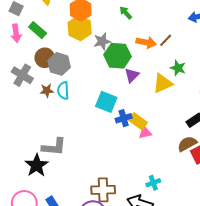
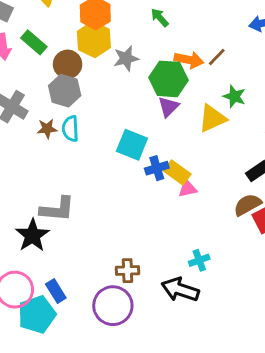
green hexagon: (117, 56) -> (168, 79), moved
brown circle: (45, 58) -> (68, 64), moved
brown cross: (103, 190) -> (128, 271), size x0.7

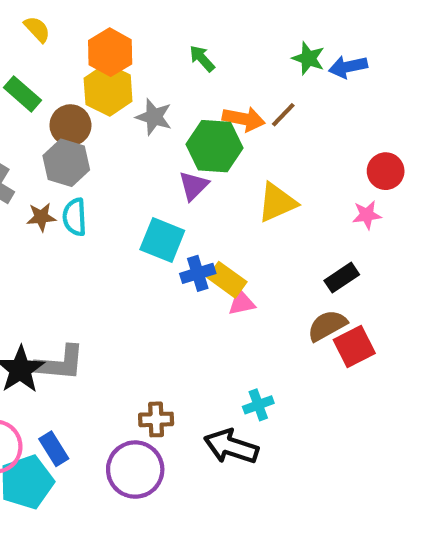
gray star: (126, 58) -> (154, 117), turned 30
green star: (234, 96) -> (308, 58), moved
purple triangle: (168, 107) -> (194, 186), moved
gray L-shape: (57, 209) -> (60, 363), moved

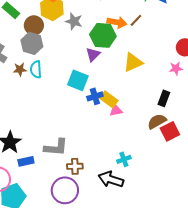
black rectangle: (342, 278) -> (164, 98), turned -35
gray L-shape: (60, 363) -> (56, 147), moved
blue rectangle: (54, 449) -> (26, 161), moved, turned -70

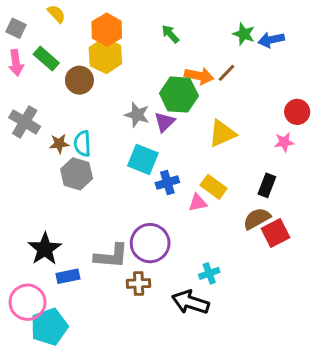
gray star: (74, 21) -> (137, 115), moved
gray hexagon: (32, 43) -> (77, 174), moved
yellow rectangle: (109, 99) -> (214, 187), moved
purple circle: (65, 190) -> (150, 243), moved

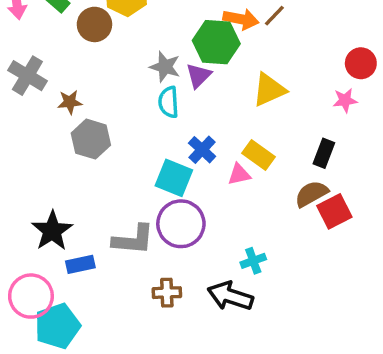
cyan semicircle: (82, 144) -> (169, 102), moved
cyan square: (143, 159) -> (174, 178), moved
blue cross: (167, 183) -> (202, 150), turned -30
brown cross: (139, 283) -> (167, 293), moved

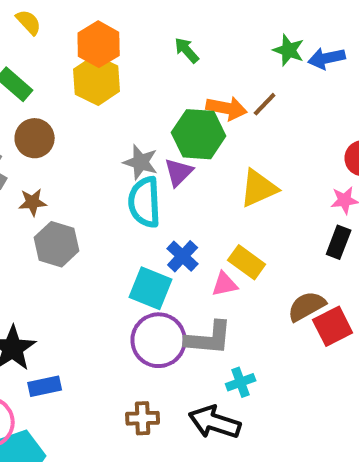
brown circle: (94, 24) -> (35, 138), moved
cyan semicircle: (169, 102) -> (145, 202), size x1.4
black rectangle: (324, 153) -> (339, 242), moved
gray L-shape: (133, 240) -> (209, 338), moved

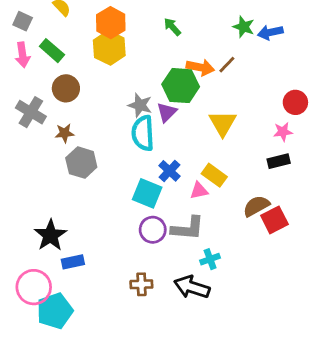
yellow triangle: (259, 188) -> (223, 123), turned -36
black rectangle: (339, 242) -> (279, 161), turned 55
purple circle: (159, 340) -> (153, 230), size x0.7

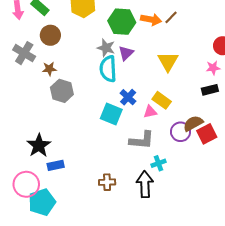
green hexagon: (181, 86) -> (122, 22), moved
purple circle: (153, 230) -> (181, 132), moved
black arrow: (192, 287) -> (145, 184), turned 70

